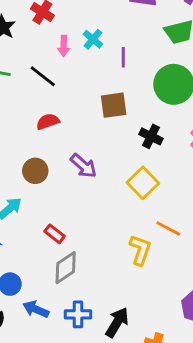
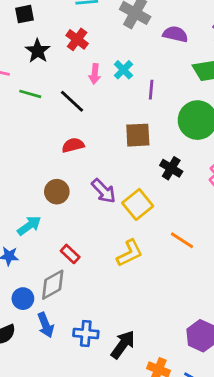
yellow square: (143, 183) -> (138, 204), moved
orange line: (168, 229) -> (182, 240), moved
yellow L-shape: (140, 250) -> (130, 253), moved, turned 40
gray diamond: (66, 268) -> (53, 285), moved
blue arrow: (36, 309) -> (46, 325), turned -140

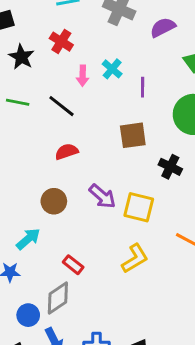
purple semicircle: (175, 34) -> (163, 27), turned -35
yellow square: (138, 204) -> (139, 207), turned -32

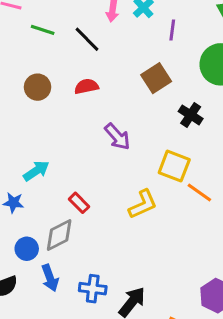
brown square: (133, 135) -> (156, 78), turned -32
brown circle: (54, 201) -> (38, 87), moved
yellow square: (139, 207) -> (174, 166), moved

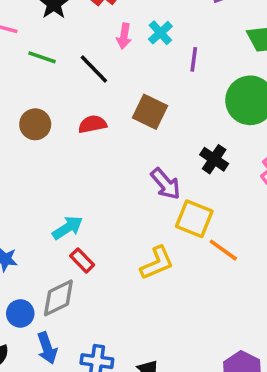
brown square: (156, 78) -> (150, 112), moved, turned -32
purple arrow: (117, 137) -> (166, 184), moved
cyan arrow: (36, 171) -> (68, 228), moved

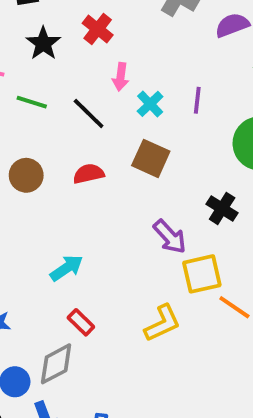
cyan cross: (160, 33) -> (150, 104), moved
yellow square: (194, 219) -> (202, 274), turned -33
cyan arrow: (68, 228) -> (67, 268), moved

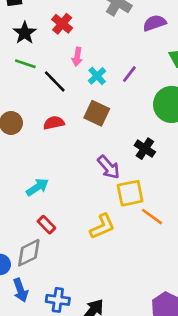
purple line: (197, 100) -> (129, 74), turned 30
green line: (32, 102) -> (25, 64), moved

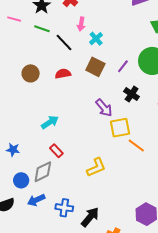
purple line: (129, 74) -> (123, 66), moved
yellow L-shape: (102, 226) -> (96, 167), moved
blue arrow: (20, 290) -> (36, 200), turned 84

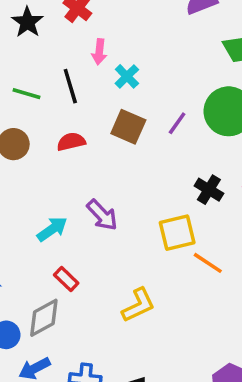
green line: (42, 29) -> (26, 94), moved
black line: (64, 42) -> (70, 86), turned 30
black cross: (132, 94) -> (209, 190), moved
purple arrow: (104, 108) -> (102, 215), moved

